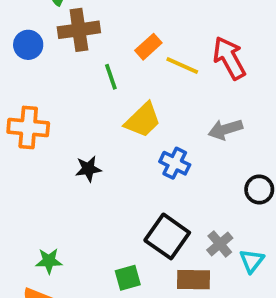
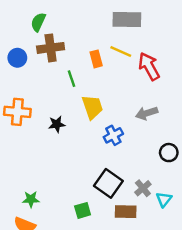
orange rectangle: (148, 47) -> (96, 59), turned -63
yellow line: (182, 65) -> (121, 52), moved
yellow trapezoid: (143, 120) -> (92, 107), turned -65
blue cross: (175, 163) -> (113, 135), turned 36
black star: (88, 169) -> (57, 124), moved

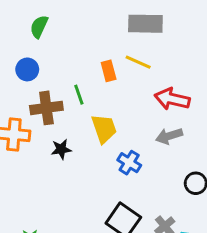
brown cross: (51, 48) -> (46, 108), moved
blue circle: (17, 58) -> (27, 69), moved
red arrow: (149, 66) -> (172, 99), moved, turned -48
blue cross: (113, 135) -> (129, 163), turned -30

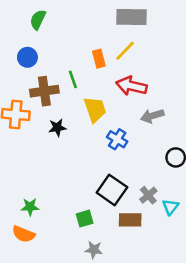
yellow line: (138, 62) -> (125, 51), turned -70
red arrow: (172, 99) -> (131, 86), moved

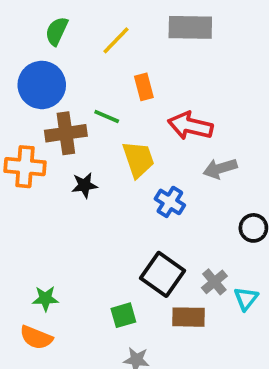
yellow line: (125, 51) -> (116, 40), moved
blue circle: (27, 57) -> (42, 85), size x1.6
green line: (73, 79) -> (107, 117), turned -48

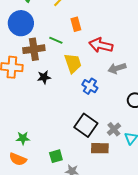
green square: (123, 315) -> (56, 156), moved

